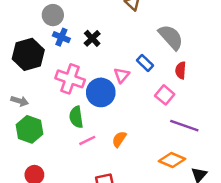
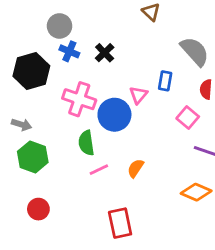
blue rectangle: (145, 63) -> (165, 81), turned 56

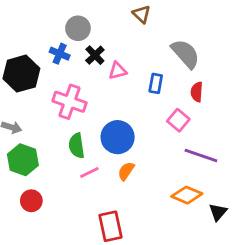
gray circle: (60, 26) -> (78, 28), moved
pink triangle: (138, 95) -> (118, 71), moved, turned 36
blue circle: (114, 115) -> (118, 137), moved
red circle: (38, 209) -> (31, 201), moved

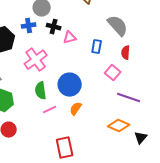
blue cross: (60, 54) -> (29, 26), turned -32
black cross: (95, 55) -> (54, 27), turned -32
pink cross: (69, 102) -> (36, 60), turned 35

